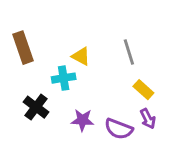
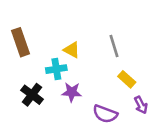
purple arrow: (148, 119) -> (141, 105), moved
purple star: (82, 120) -> (72, 92), moved

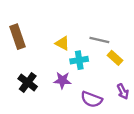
gray line: (114, 46) -> (99, 40), turned -60
cyan cross: (56, 69) -> (79, 60), moved
yellow rectangle: (127, 79) -> (115, 58), moved

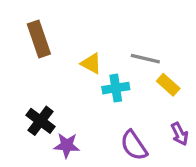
brown rectangle: (18, 37) -> (39, 39), moved
purple star: (62, 80) -> (67, 145), moved
purple semicircle: (91, 99) -> (134, 145), turned 35

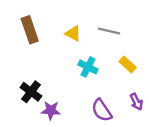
gray line: (145, 59) -> (109, 31), moved
yellow triangle: (91, 64) -> (73, 33), moved
cyan cross: (116, 88) -> (88, 67), turned 36

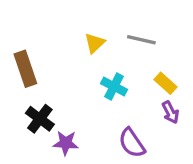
brown rectangle: (30, 30) -> (25, 69), moved
yellow triangle: (73, 33) -> (95, 43), turned 49
purple arrow: (136, 102) -> (170, 112), moved

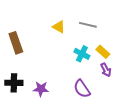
yellow triangle: (95, 43) -> (59, 27), turned -48
cyan cross: (114, 87) -> (82, 54), moved
black cross: (40, 119) -> (14, 83), moved, turned -36

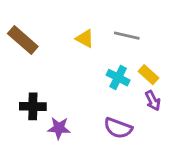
brown rectangle: (16, 43) -> (23, 40), moved, turned -30
black cross: (14, 83) -> (33, 106), moved
purple semicircle: (82, 89) -> (118, 128), turned -36

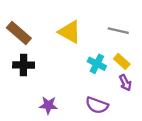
gray line: (127, 36) -> (118, 31), moved
yellow triangle: (85, 39) -> (70, 32), size x1.5
black cross: (33, 106) -> (24, 65), moved

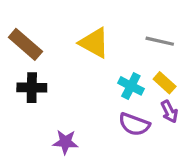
purple semicircle: (97, 105) -> (134, 124), moved

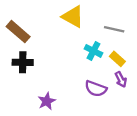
yellow triangle: (94, 43) -> (73, 17), moved
cyan cross: (131, 86) -> (93, 51), moved
purple star: (65, 142) -> (47, 101), turned -30

